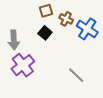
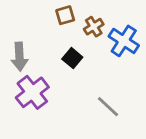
brown cross: (66, 19) -> (94, 27), turned 32
black square: (45, 33) -> (72, 58), moved

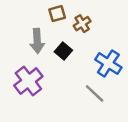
blue cross: (124, 41) -> (108, 63), moved
gray arrow: (19, 57) -> (37, 41), moved

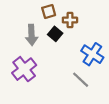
brown cross: (82, 24) -> (70, 20), turned 32
black square: (63, 51) -> (55, 34), moved

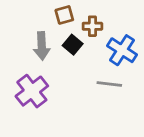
blue cross: (92, 54) -> (122, 50), moved
gray line: (81, 80) -> (109, 84), moved, turned -36

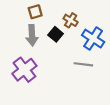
brown square: (64, 15) -> (35, 12), moved
brown cross: (92, 26) -> (71, 20), turned 32

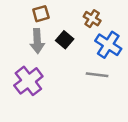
brown cross: (71, 20) -> (92, 19), moved

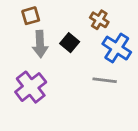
brown square: (41, 14) -> (31, 16), moved

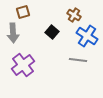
gray arrow: (40, 44) -> (13, 33), moved

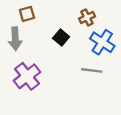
brown cross: (74, 15) -> (87, 18), turned 32

